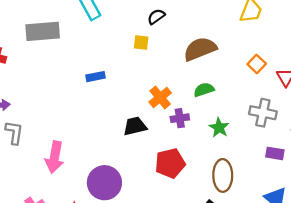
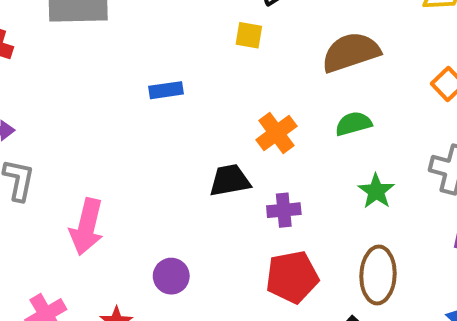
purple cross: (180, 118) -> (284, 210), moved
red pentagon: (170, 163) -> (292, 277), moved
purple circle: (104, 183) -> (171, 276), size x0.6

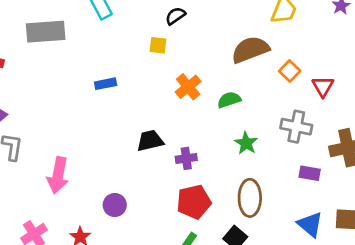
brown semicircle: (351, 52) -> (250, 50), moved
orange cross: (276, 133) -> (188, 87), moved

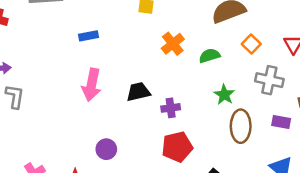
orange square: (290, 71) -> (251, 44), moved
blue rectangle: (106, 84) -> (89, 36), moved
pink arrow: (58, 175) -> (92, 85), moved
brown ellipse: (250, 198) -> (241, 126), moved

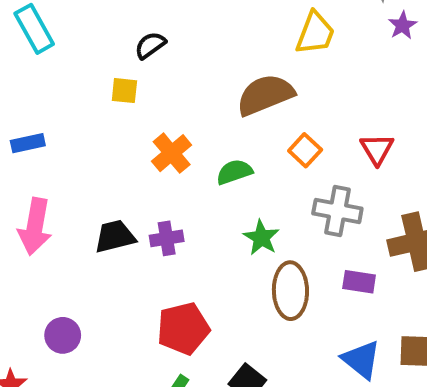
purple cross: (171, 108) -> (167, 238), moved

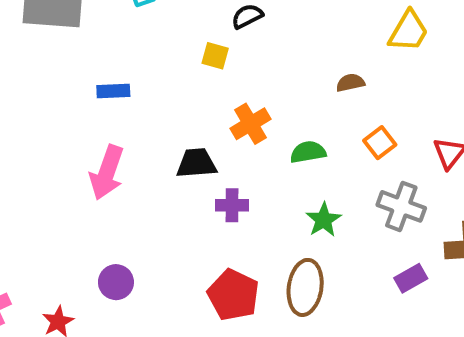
brown semicircle: (265, 95) -> (350, 83), size x0.5
black trapezoid: (115, 236) -> (196, 163), moved
purple rectangle: (359, 282) -> (411, 278), turned -48
brown ellipse: (290, 291) -> (305, 287), moved
red pentagon: (183, 328) -> (233, 295), turned 30

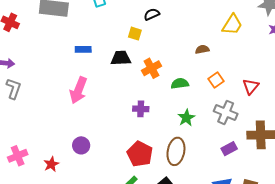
black trapezoid: (196, 163) -> (121, 58), moved

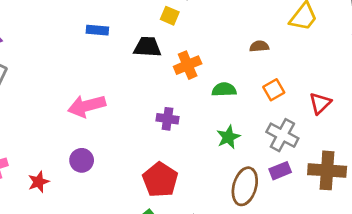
pink arrow: (78, 90) -> (87, 106), moved, turned 48
purple rectangle: (229, 149) -> (280, 171), moved
brown ellipse: (176, 151) -> (245, 186), moved

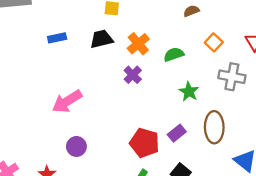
purple cross: (168, 119) -> (133, 75), moved, turned -36
purple rectangle: (280, 171) -> (177, 133), moved

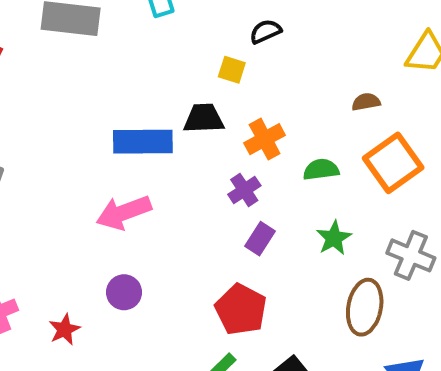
blue rectangle: (57, 38) -> (143, 142), moved, size x1.8
orange square: (214, 42) -> (393, 163), size x1.8
gray cross: (232, 77) -> (411, 255), moved
purple rectangle: (177, 133) -> (260, 239), moved, turned -30

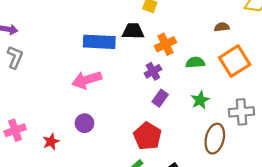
gray cross: (411, 255) -> (241, 112), turned -30

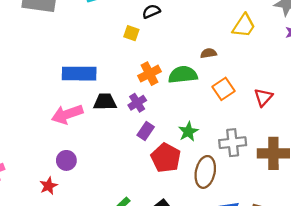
black trapezoid: (133, 31) -> (105, 102), moved
orange square: (235, 61) -> (223, 89), size x0.7
green semicircle: (195, 62) -> (183, 75), moved, size x1.4
red pentagon: (147, 136) -> (166, 158), moved
red star: (51, 142) -> (49, 186), moved

